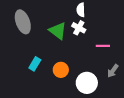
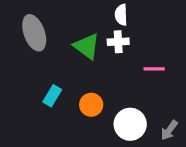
white cross: (79, 28) -> (118, 42), turned -32
gray arrow: (113, 71) -> (169, 130), moved

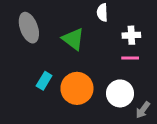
white cross: (118, 42) -> (131, 35), moved
orange circle: (91, 105) -> (77, 88), size x1.6
white circle: (130, 124) -> (120, 93), moved

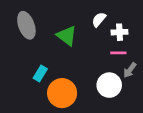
white semicircle: (102, 12) -> (99, 20), moved, turned 42
orange circle: (77, 88) -> (62, 93), moved
gray arrow: (143, 110) -> (130, 70), moved

